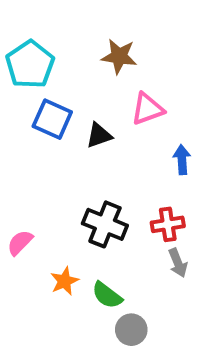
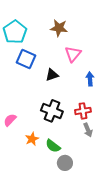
pink triangle: (147, 109) -> (73, 54), turned -30
black triangle: (99, 135) -> (52, 75), moved

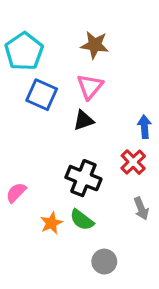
pink triangle: (73, 54) -> (90, 87), moved
red cross: (83, 111) -> (133, 162), moved, turned -35
green semicircle: (53, 146) -> (82, 220), moved

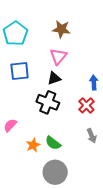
blue square: (42, 95) -> (20, 71), moved, turned -30
black cross: (83, 178) -> (48, 102), moved
gray circle: (104, 262) -> (55, 172), moved, size x1.5

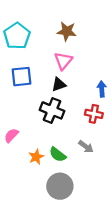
red cross: (86, 105) -> (94, 114), turned -35
gray arrow: (92, 136) -> (86, 147), moved, turned -32

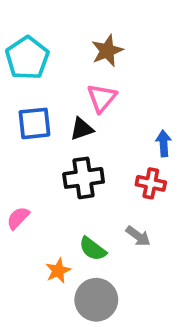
brown star: (67, 31) -> (107, 51), turned -30
black triangle: (59, 84) -> (82, 129), moved
black cross: (52, 110) -> (84, 178), turned -30
orange star: (36, 157) -> (58, 271), moved

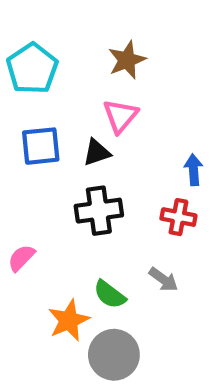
orange star: (58, 271) -> (69, 320), size x1.4

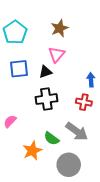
gray arrow: (163, 279) -> (77, 131), size x1.6
gray circle: (114, 355) -> (69, 165), moved

